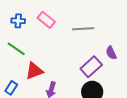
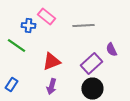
blue cross: (18, 21) -> (28, 26), moved
red triangle: (34, 71) -> (51, 62), moved

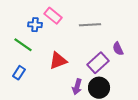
blue rectangle: (11, 84) -> (19, 73), moved
purple arrow: (51, 86) -> (77, 87), moved

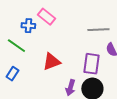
gray line: (90, 25) -> (98, 30), moved
purple rectangle: (98, 63) -> (91, 64), turned -40

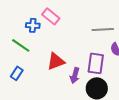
purple arrow: (70, 88) -> (75, 75), moved

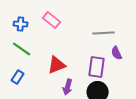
blue cross: (33, 25) -> (21, 24), moved
purple arrow: (75, 75) -> (68, 87), moved

